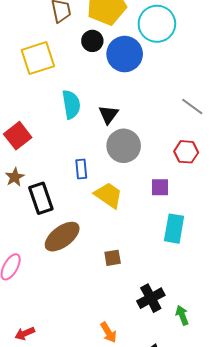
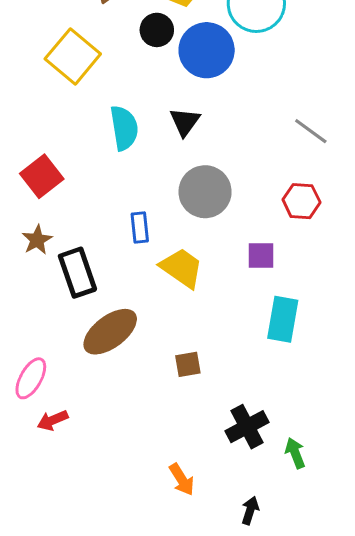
yellow square: (38, 58) -> (73, 56), turned -32
black triangle: (108, 115) -> (185, 122), moved
red arrow: (25, 333) -> (53, 420), moved

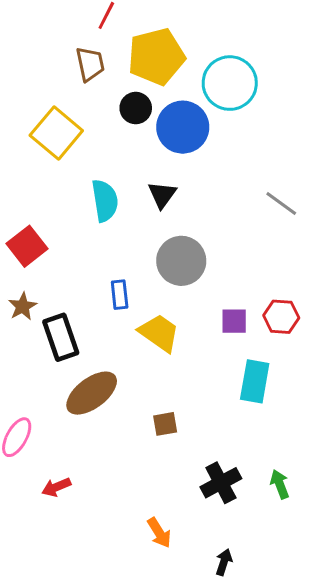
red hexagon: (301, 201) -> (281, 317), moved
red arrow: (53, 420) -> (56, 487), moved
green arrow: (295, 453) -> (280, 484), moved

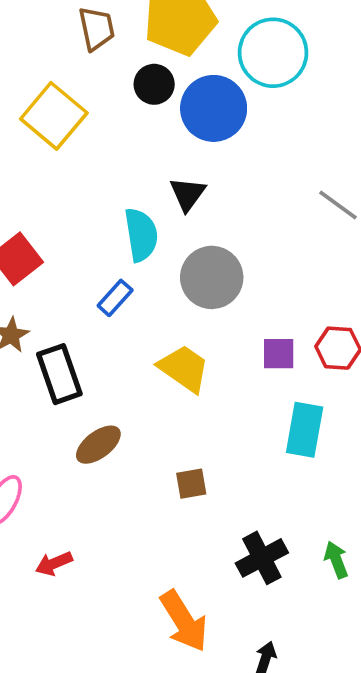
cyan semicircle: (105, 201) -> (141, 235), moved
blue rectangle: (120, 295) -> (115, 298), moved, turned 48
brown ellipse: (92, 393) -> (98, 445), size x0.7
orange arrow: (159, 533) -> (184, 621), size x1.6

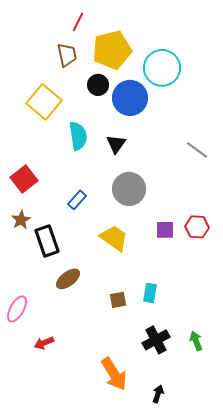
cyan semicircle: (141, 235) -> (78, 136), moved
cyan rectangle: (305, 430) -> (150, 293), moved, size x0.7

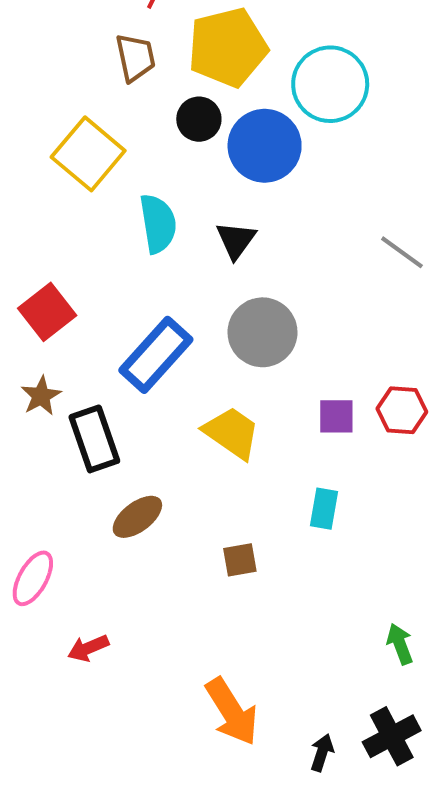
blue rectangle: (77, 200) -> (156, 355), size x1.8
cyan rectangle: (150, 293) -> (324, 509), moved
black cross: (156, 340) -> (392, 736), moved

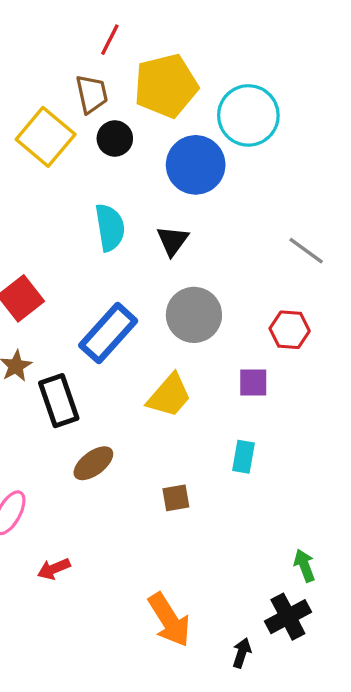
black circle: (199, 119) -> (115, 138), moved
yellow square: (88, 154) -> (46, 137), moved
red hexagon: (402, 410) -> (290, 330), moved
yellow trapezoid: (232, 433) -> (169, 396), turned 96
black cross: (392, 736) -> (288, 617), moved

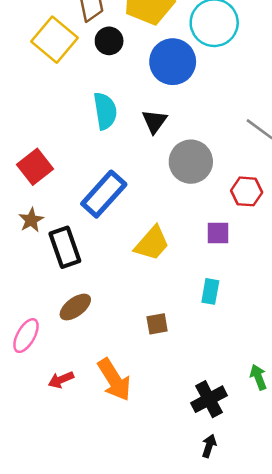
gray circle: (194, 315) -> (191, 162), moved
brown ellipse: (93, 463) -> (75, 307), moved
black cross: (288, 617) -> (209, 399), moved
orange arrow: (169, 620) -> (114, 380), moved

